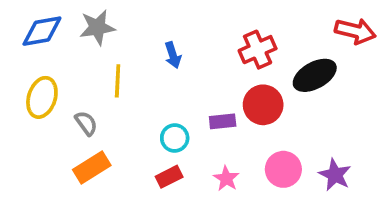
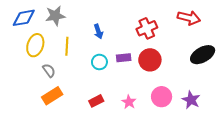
red arrow: (355, 31) -> (189, 18), moved
black ellipse: (315, 75) -> (203, 55), moved
yellow ellipse: (42, 97) -> (35, 45), moved
purple rectangle: (223, 121) -> (124, 58), moved
cyan circle: (175, 138) -> (99, 62), moved

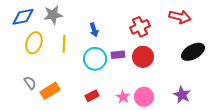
cyan circle: (99, 62) -> (95, 59), size x1.5
gray semicircle: (49, 70) -> (30, 83), moved
pink circle: (162, 97) -> (144, 97), moved

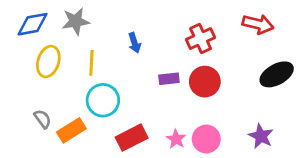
cyan circle: (95, 59) -> (103, 100), moved
red rectangle: (92, 96) -> (132, 138), size x1.5

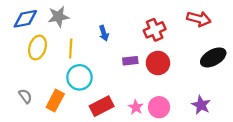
gray semicircle: (43, 119) -> (25, 96), moved
orange rectangle: (71, 130) -> (55, 101), turned -30

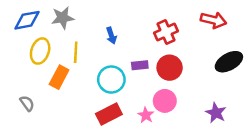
cyan circle: (79, 77) -> (111, 80), moved
orange rectangle: (55, 101) -> (59, 77), moved
pink circle: (159, 107) -> (165, 101), moved

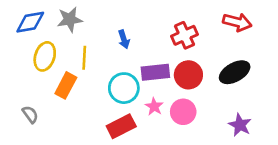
black ellipse: (229, 62) -> (235, 72), moved
purple rectangle: (140, 65) -> (155, 72), size x1.5
pink star: (146, 115) -> (154, 107), moved

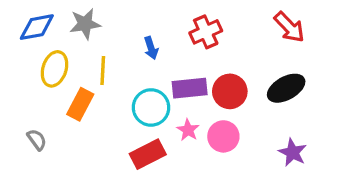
red arrow: (237, 22) -> (289, 27), turned 32
red cross: (184, 35) -> (206, 32), moved

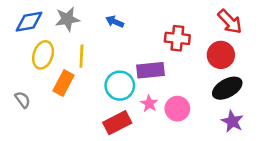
red cross: (206, 32) -> (177, 38), moved, turned 30
blue arrow: (151, 48) -> (115, 22), moved, turned 132
black ellipse: (286, 88) -> (227, 88), moved
red circle: (230, 91) -> (221, 55), moved
gray semicircle: (37, 140) -> (23, 100), moved

